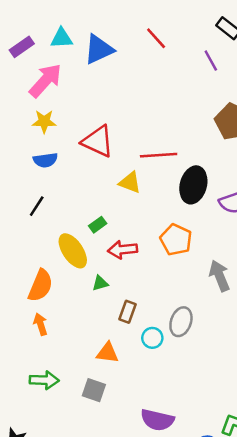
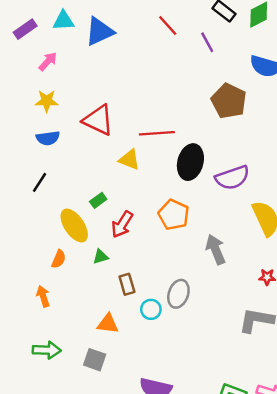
red line: (156, 38) -> (168, 25), moved
pink arrow: (45, 80) -> (48, 61), size x0.6
red arrow: (122, 250) -> (122, 224), turned -52
orange semicircle: (40, 286) -> (59, 259), moved, size x0.6
brown rectangle: (127, 312) -> (127, 284), turned -36

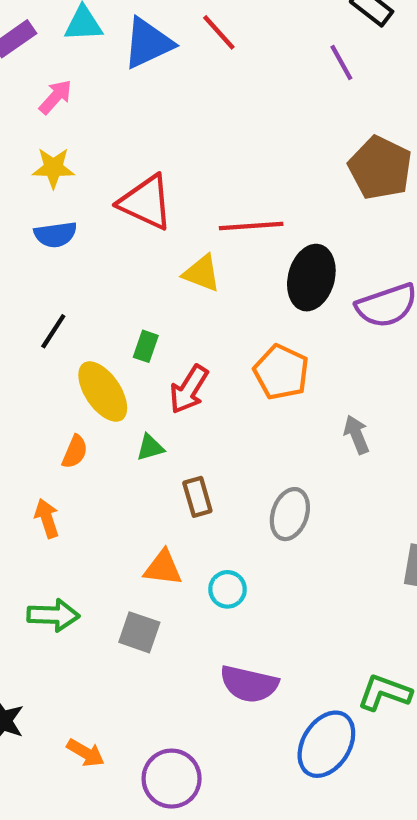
red line: (168, 25) -> (219, 32), moved
black line: (39, 182) -> (53, 331), moved
green rectangle: (98, 200) -> (146, 346), turned -35
gray arrow: (216, 249) -> (357, 435), size x0.7
cyan circle: (151, 309) -> (227, 589), moved

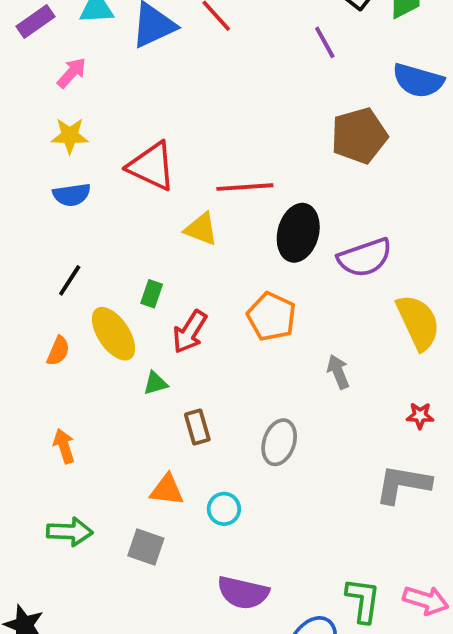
brown pentagon: (380, 168) -> (359, 136), turned 30
orange semicircle: (75, 452) -> (58, 351), moved
green L-shape: (384, 693) -> (363, 600), turned 78

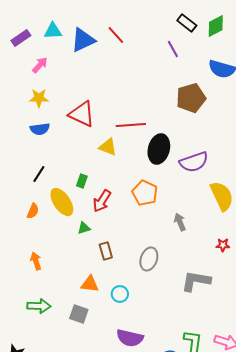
gray L-shape: (403, 484) -> (196, 281), moved

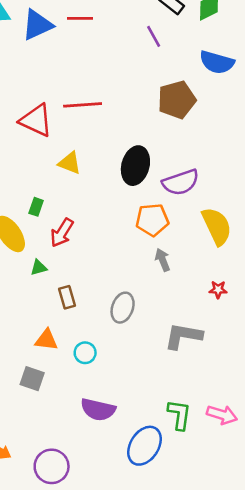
red line: (116, 35) -> (80, 18), turned -48
red line: (131, 125) -> (83, 105), moved
orange pentagon: (145, 193) -> (152, 220), moved, turned -30

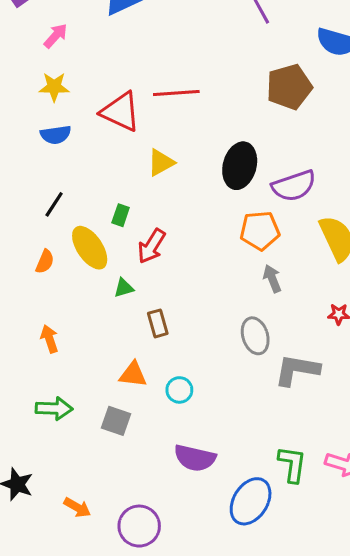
yellow triangle: (70, 163) -> (161, 163), turned -50
gray ellipse: (123, 308) -> (255, 336), moved, turned -36

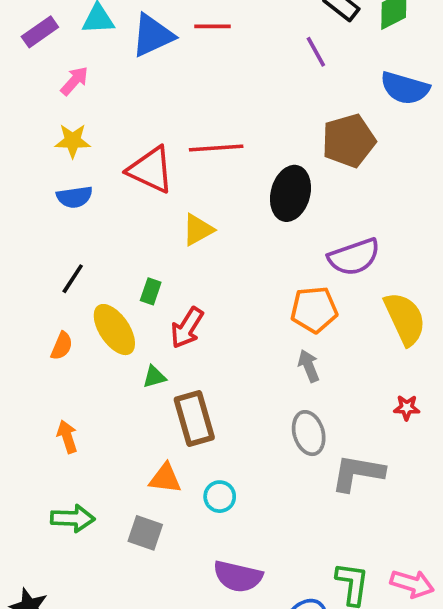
black ellipse: (240, 166) -> (290, 193), moved
gray arrow: (272, 279) -> (309, 366), moved
brown rectangle: (158, 323) -> (194, 418), size x1.6

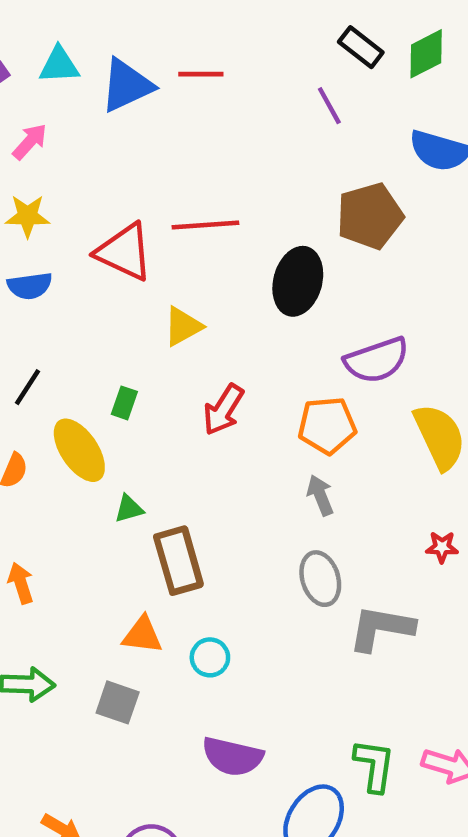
red arrow: (187, 328) -> (223, 410), moved

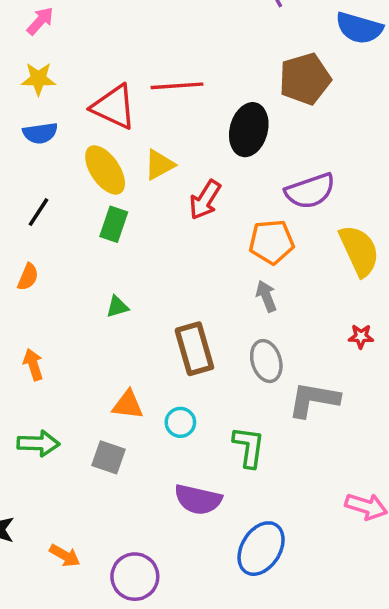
green rectangle: (124, 403) -> (114, 224), size x1.4
red arrow: (223, 410) -> (205, 200), moved
yellow ellipse: (79, 450) -> (105, 170), moved
brown rectangle: (178, 561) -> (194, 349), moved
green L-shape: (374, 766) -> (249, 447), moved

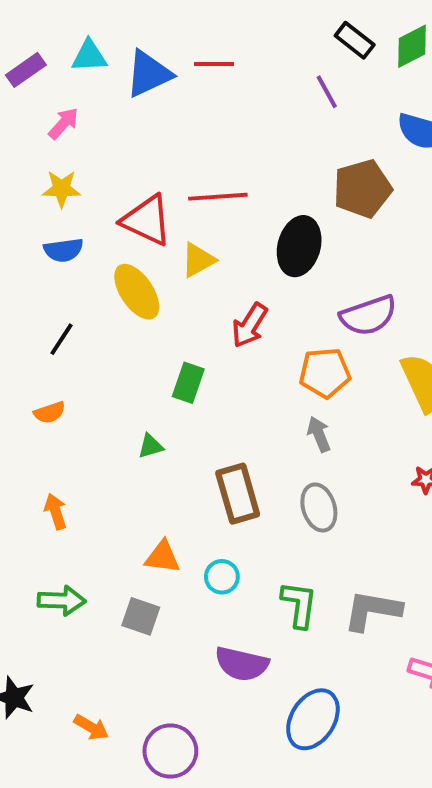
yellow triangle: (159, 165) -> (198, 260), moved
green rectangle: (114, 224) -> (188, 383), moved
orange semicircle: (28, 277) -> (50, 412), turned 48
gray L-shape: (314, 400) -> (372, 610), moved

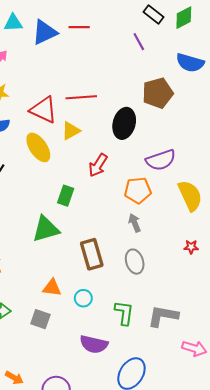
green triangle: (151, 446) -> (46, 229), size x2.0

